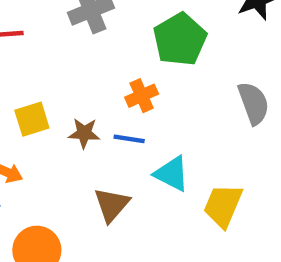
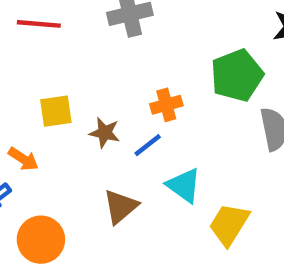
green pentagon: (180, 39) -> (237, 75), moved
blue line: (129, 139) -> (148, 145), turned -56

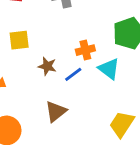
yellow square: (56, 111) -> (19, 40), moved
cyan triangle: (184, 185) -> (109, 69), moved

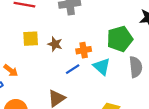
brown star: (47, 66) -> (55, 44), moved

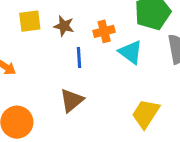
blue line: (73, 69) -> (79, 58), moved, turned -56

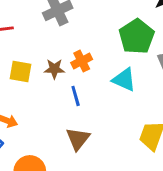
yellow square: (30, 21) -> (21, 71), turned 30
orange cross: (104, 31) -> (82, 61), moved

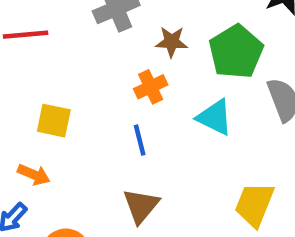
brown star: (54, 69) -> (172, 42), moved
yellow square: (21, 71) -> (54, 121), moved

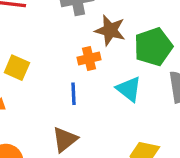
brown star: (172, 42) -> (110, 30), size x1.4

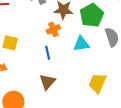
cyan triangle: (129, 89) -> (81, 44), turned -36

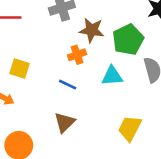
blue line: (48, 53) -> (68, 85), turned -56

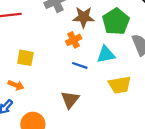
blue line: (68, 85) -> (80, 65), moved
yellow trapezoid: (130, 128) -> (120, 85), moved, turned -120

